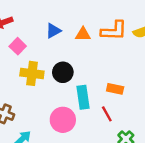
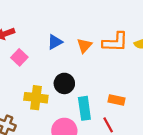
orange triangle: (83, 34) -> (84, 46), turned -49
yellow cross: (32, 73) -> (36, 98), moved

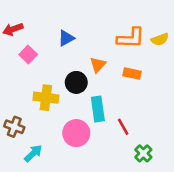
orange triangle: (84, 46) -> (98, 65), moved
orange rectangle: (116, 100) -> (132, 74), moved

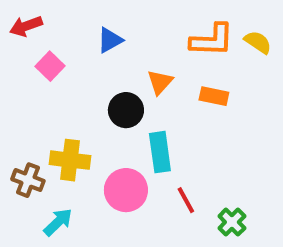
yellow semicircle: (160, 39) -> (258, 42), turned -126
yellow cross: (46, 98) -> (70, 160), moved
red line: (123, 127) -> (186, 200), moved

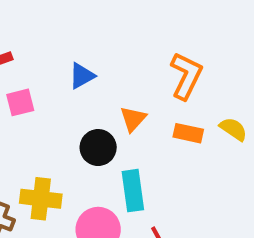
orange L-shape: (212, 40) -> (186, 76), turned -66
yellow semicircle: (258, 42) -> (233, 129), moved
pink square: (50, 66) -> (20, 102), turned 32

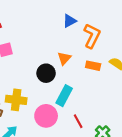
blue triangle: (82, 76) -> (70, 21), moved
cyan rectangle: (133, 191) -> (64, 96), turned 36

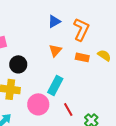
blue triangle: (70, 21) -> (54, 21), moved
black circle: (46, 73) -> (18, 64), moved

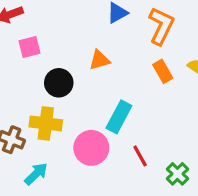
orange triangle: (55, 50) -> (99, 60), moved, turned 32
orange rectangle: (82, 57) -> (163, 71), turned 48

